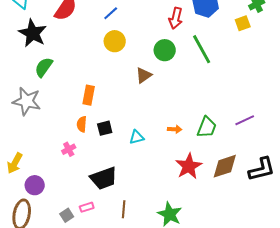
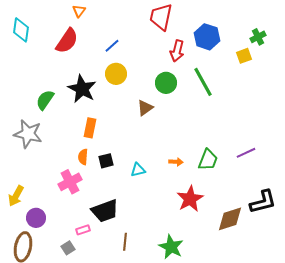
black star: (33, 33) -> (82, 89), moved
pink cross: (69, 149) -> (70, 182), size x1.6
brown diamond: (225, 166) -> (230, 219), moved
pink rectangle: (87, 207) -> (83, 230), moved

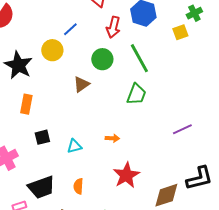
blue line: (112, 46) -> (70, 29), moved
orange semicircle: (83, 157) -> (78, 186), moved
green trapezoid: (208, 160) -> (136, 94), moved

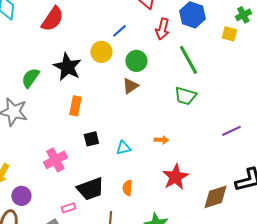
yellow square: (180, 32) -> (229, 34), turned 35
green circle: (102, 59) -> (136, 61), moved
green trapezoid: (136, 94) -> (185, 96), turned 85

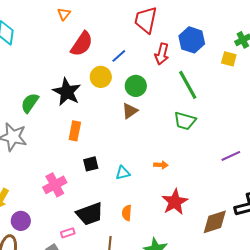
red semicircle: (52, 19) -> (82, 44), moved

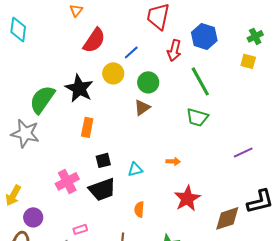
yellow square: (229, 59) -> (248, 61), moved
green semicircle: (30, 103) -> (42, 99), size x1.4
black trapezoid: (90, 214) -> (102, 189), moved

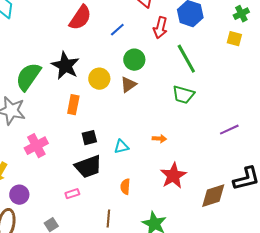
yellow circle: (113, 73) -> (99, 79), moved
pink cross: (67, 181) -> (36, 146), moved
pink rectangle: (80, 229) -> (72, 194), moved

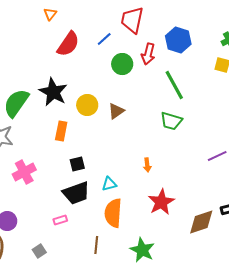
blue line: (117, 30) -> (104, 39), moved
green circle: (134, 60) -> (122, 64), moved
orange arrow: (159, 139) -> (147, 165), turned 80
cyan triangle: (121, 147) -> (109, 184), moved
orange semicircle: (125, 187) -> (113, 213), size x1.8

